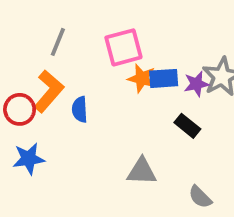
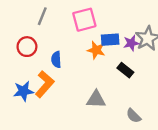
orange star: (142, 78) -> (96, 50), moved
orange L-shape: (49, 91) -> (45, 84), moved
red circle: (20, 109) -> (27, 47), moved

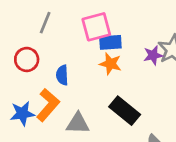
blue rectangle: (110, 40) -> (110, 42), moved
black rectangle: (125, 70) -> (125, 111), moved, size x1.5
gray triangle: (96, 99) -> (78, 123), moved

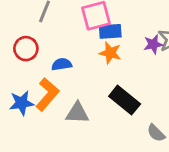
blue semicircle: (62, 75) -> (62, 64), turned 84

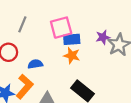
purple star: (153, 44) -> (103, 37), moved

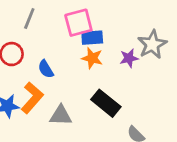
purple star: (103, 37) -> (129, 58), moved
blue semicircle: (35, 64) -> (46, 69), turned -112

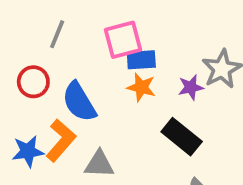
blue semicircle: (46, 69) -> (79, 102), size x1.6
black rectangle: (106, 103) -> (182, 137), moved

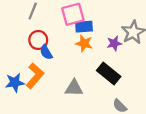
red circle: (33, 82) -> (38, 40), moved
blue semicircle: (79, 102) -> (46, 52), size x0.6
gray triangle: (99, 164) -> (74, 88), moved

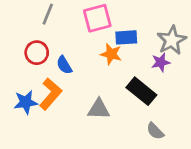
blue rectangle: (84, 27) -> (126, 37), moved
red circle: (38, 40) -> (37, 53), moved
purple star: (114, 43) -> (161, 62), moved

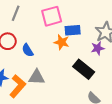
orange L-shape: (50, 94) -> (18, 86), moved
gray triangle: (99, 109) -> (37, 77), moved

